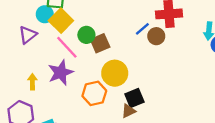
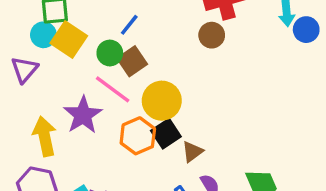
blue line: (142, 29) -> (129, 25), moved
pink line: (67, 47) -> (113, 89), moved
yellow arrow: (32, 82) -> (45, 136), size x1.6
black square: (134, 98) -> (166, 134), moved

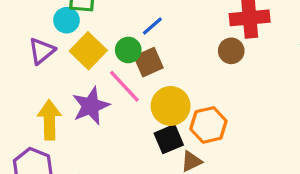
yellow square: (69, 40) -> (88, 51), moved
orange hexagon: (138, 136) -> (208, 125), moved

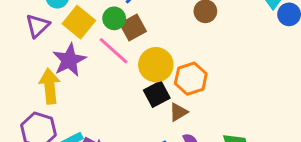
purple star: (91, 106) -> (69, 60), moved

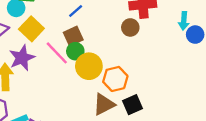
green circle: (114, 18) -> (75, 51), moved
black square: (157, 94) -> (132, 105), moved
brown triangle: (178, 112) -> (104, 104), size x1.5

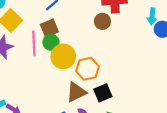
pink line: (57, 53) -> (34, 43), turned 40

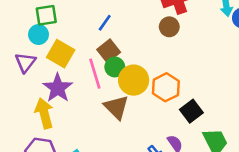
brown triangle: (76, 92) -> (116, 107), moved, turned -35

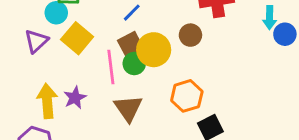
brown circle: (169, 27) -> (190, 35), moved
yellow circle: (134, 80) -> (154, 50), moved
purple star: (58, 88) -> (75, 98), moved, size x0.7

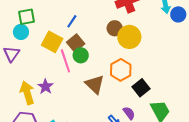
yellow square: (77, 38) -> (52, 42), moved
yellow circle: (154, 50) -> (129, 37), moved
brown triangle: (128, 108) -> (95, 84), moved

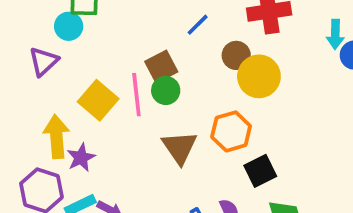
blue line: (72, 21) -> (198, 25), moved
yellow square: (52, 42) -> (98, 100), moved
purple star: (45, 87) -> (81, 158), moved

